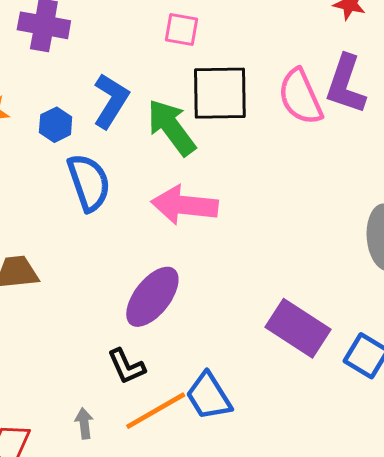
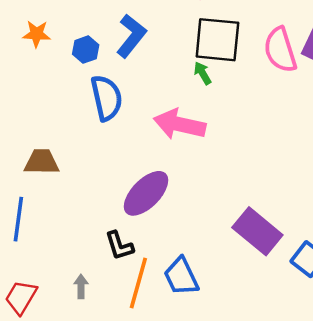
green arrow: (171, 127) -> (203, 73), moved, size x0.5
orange line: (156, 411) -> (138, 283), turned -51

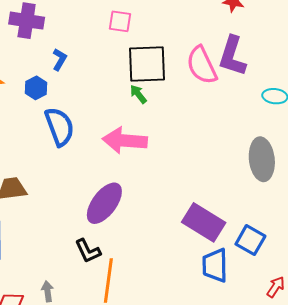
blue L-shape: (131, 36) -> (60, 60), moved, size x0.6
blue trapezoid: (181, 276) -> (215, 265), moved, turned 32
gray arrow: (81, 286) -> (48, 291), moved

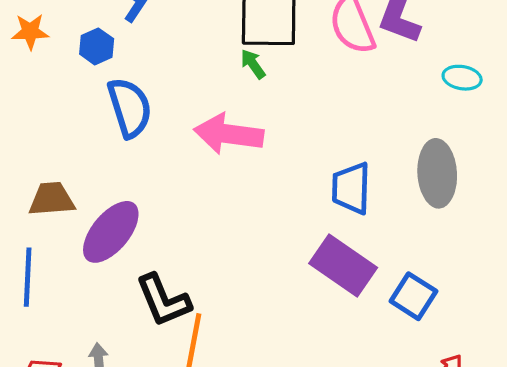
purple ellipse: (104, 203) -> (111, 232), moved
black L-shape: (88, 251) -> (163, 300), size x1.4
blue trapezoid: (215, 265) -> (351, 188), moved

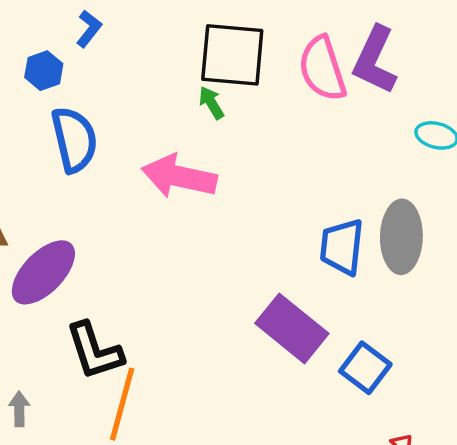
blue trapezoid: (351, 188) -> (342, 247), moved

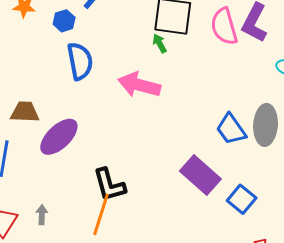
blue trapezoid: (342, 247) -> (231, 129), turned -44
black L-shape: (94, 351) -> (109, 185), moved

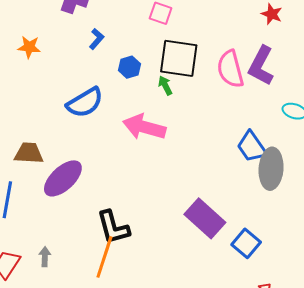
blue hexagon: (64, 21) -> (129, 67), moved
blue semicircle: (80, 61) -> (85, 103), turned 69
blue trapezoid: (231, 129) -> (252, 147), moved

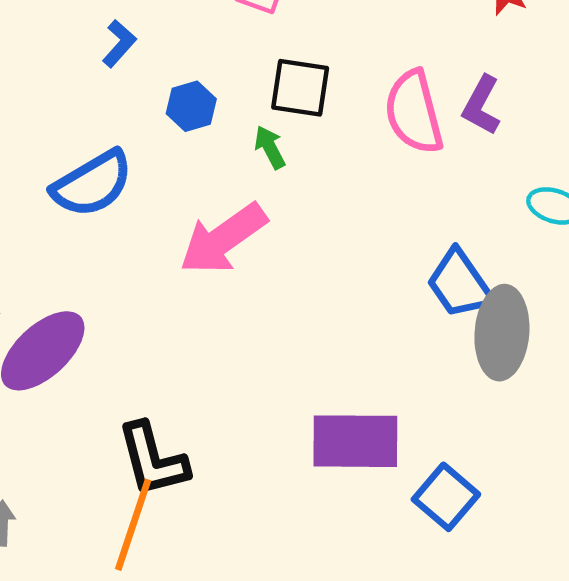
black square: (179, 58) -> (300, 88), size x0.7
purple L-shape: (261, 66) -> (481, 105), size x0.7
pink arrow: (144, 127) -> (223, 239), turned -51
purple rectangle: (205, 218) -> (355, 441), turned -42

